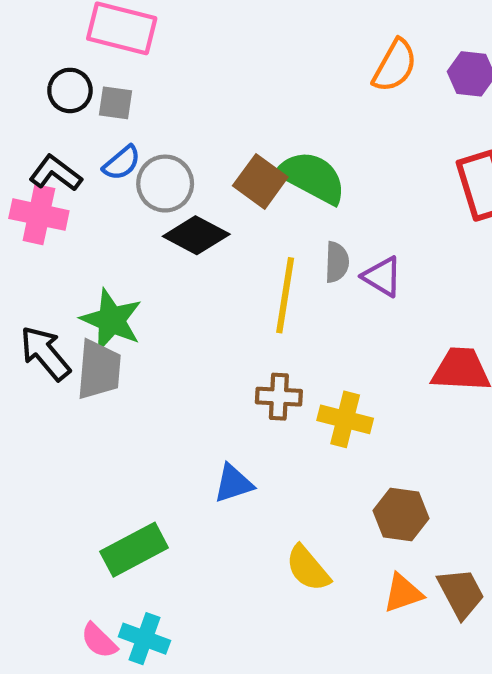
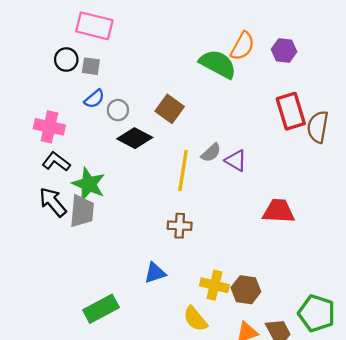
black L-shape: (56, 173) -> (56, 162), moved
green semicircle: (312, 177) -> (218, 64), moved
gray circle: (165, 184) -> (118, 110), size x0.7
gray semicircle: (337, 262) -> (211, 153), turned 45
yellow cross: (345, 419) -> (214, 285), moved

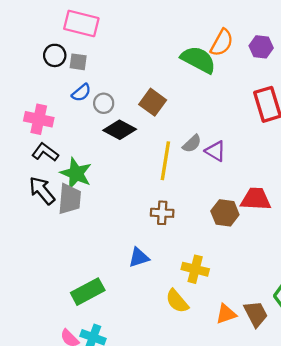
brown hexagon: (246, 290) -> (225, 213), moved

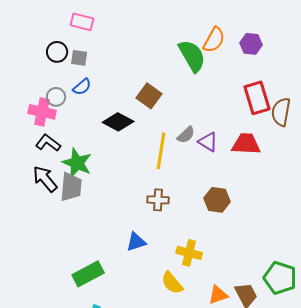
pink rectangle: (81, 23) -> (82, 22), size x0.7
green semicircle: (198, 60) -> (192, 56), turned 32
gray circle: (104, 103) -> (56, 97), moved
red trapezoid: (256, 199) -> (246, 144), moved

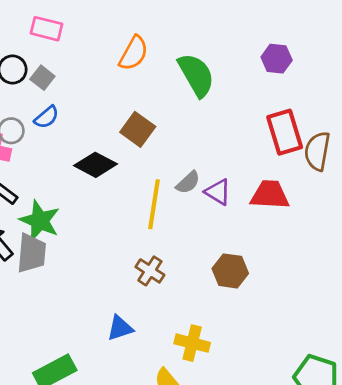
orange semicircle: (214, 40) -> (134, 53), moved
gray square: (79, 58) -> (42, 78), turned 30
brown cross: (158, 200) -> (150, 271), turned 30

